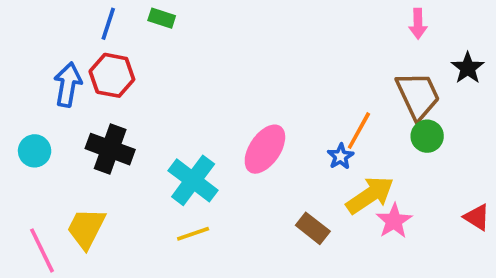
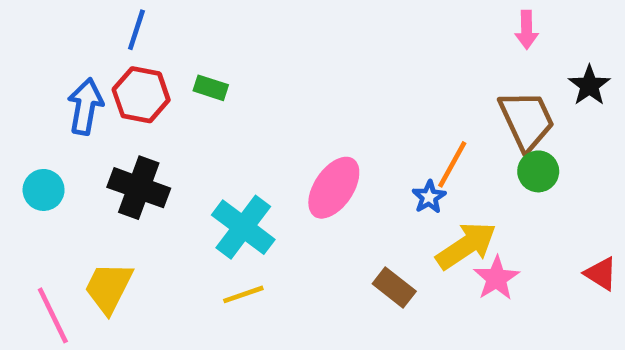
green rectangle: (162, 18) -> (211, 88), moved

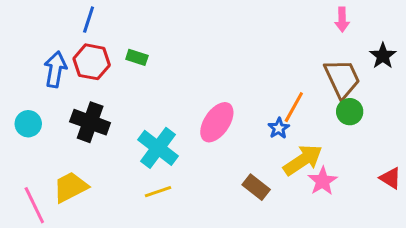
yellow trapezoid: (109, 288) -> (70, 187), turned 36

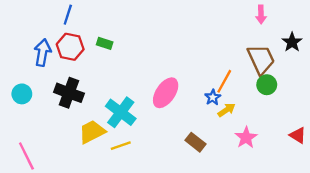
yellow arrow: (303, 160) -> (227, 110), moved, size x0.6
yellow trapezoid: (70, 187) -> (92, 132), moved

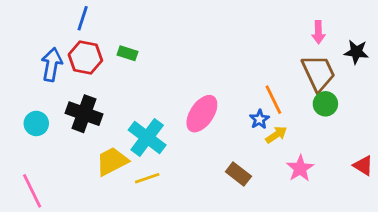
pink arrow: (261, 15) -> (318, 32), moved
black star: (292, 42) -> (356, 52), turned -30
orange line: (224, 81) -> (273, 100), turned -55
cyan circle: (22, 94) -> (36, 123), moved

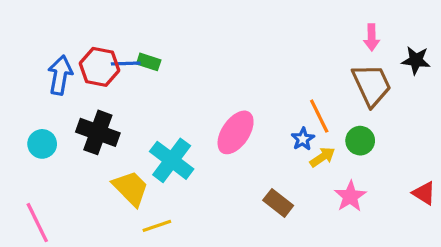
blue line: (83, 18) -> (126, 64), moved, turned 70
green circle: (325, 104) -> (360, 141), moved
yellow trapezoid: (112, 161) -> (131, 188), turned 72
yellow line: (147, 178) -> (157, 226), moved

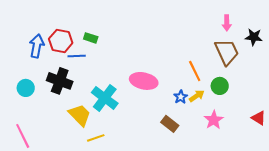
blue line: (126, 64) -> (77, 56), moved
pink ellipse: (236, 132) -> (144, 81), turned 68
blue star: (303, 139) -> (181, 97), moved

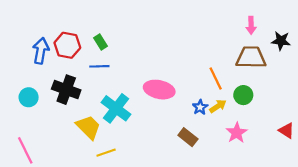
green rectangle: (91, 38) -> (101, 42), turned 40
brown trapezoid: (227, 52) -> (251, 57), turned -64
blue line: (77, 56) -> (99, 66), moved

